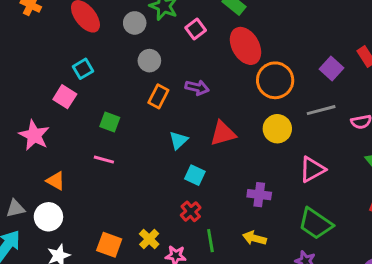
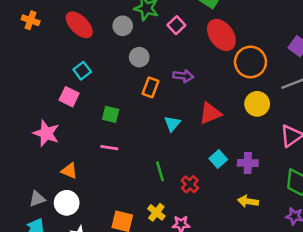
cyan square: (195, 175) -> (218, 159), moved, turned 30
green line: (210, 241) -> (160, 171), moved

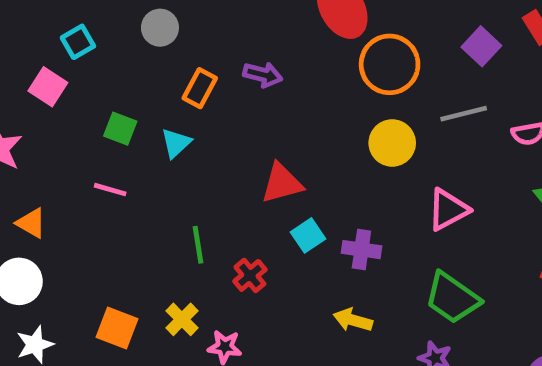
gray circle: (139, 57) -> (160, 28), moved
red triangle: (210, 113) -> (282, 183), moved
cyan triangle: (172, 124) -> (176, 143), moved

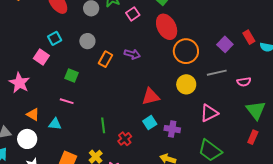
gray circle: (160, 28) -> (87, 41), moved
cyan triangle: (176, 143) -> (55, 124), moved, turned 48
red triangle: (282, 183) -> (151, 96), moved

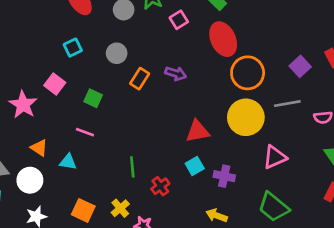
pink square: (41, 57) -> (55, 84), moved
yellow circle: (186, 84) -> (246, 117), size x1.4

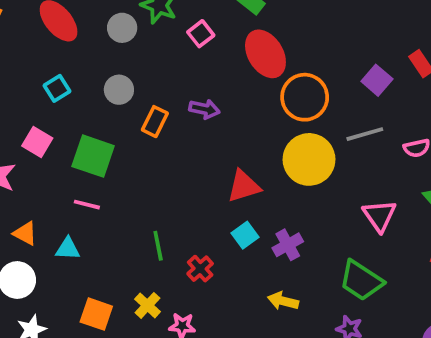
green square: (93, 98) -> (93, 156), size x1.6
pink triangle: (275, 157) -> (379, 216), moved, turned -35
purple cross: (224, 176) -> (288, 245), turned -35

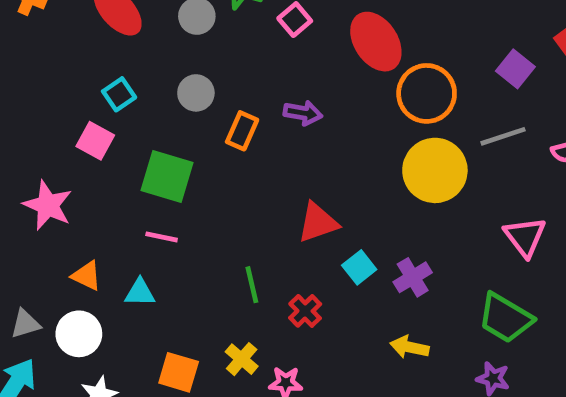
pink square: (37, 142) -> (95, 141), moved
red triangle: (244, 186) -> (318, 223), moved

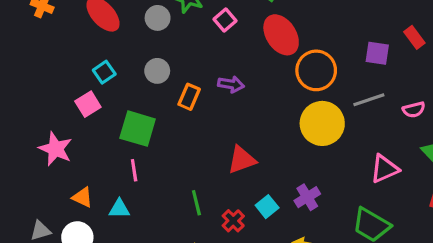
purple square: (515, 69) -> (377, 53), turned -30
pink square: (95, 141) -> (88, 104), turned 30
pink line: (162, 237) -> (134, 170), turned 70
pink triangle: (525, 237) -> (385, 169), turned 44
cyan square: (359, 267) -> (267, 207), moved

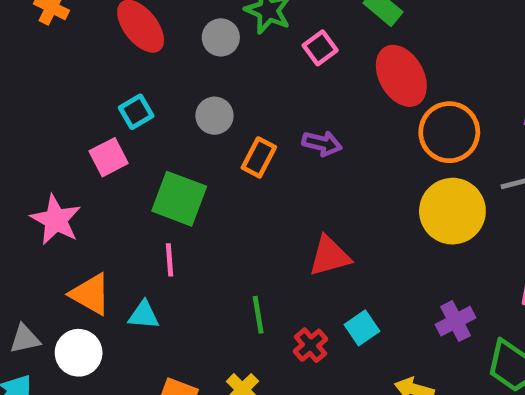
orange triangle: (82, 197) -> (90, 294), size x1.4
purple cross: (307, 197) -> (456, 321), moved

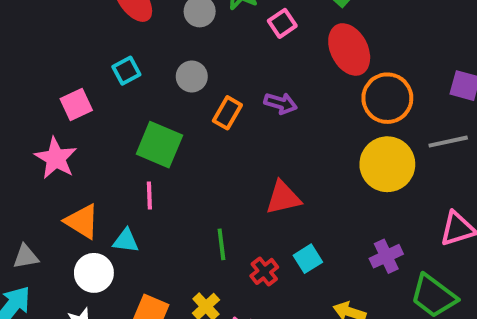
pink square: (109, 157) -> (76, 105), moved
white circle: (79, 353) -> (94, 273), moved

